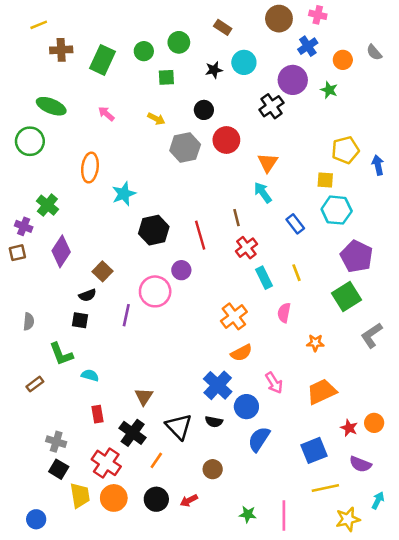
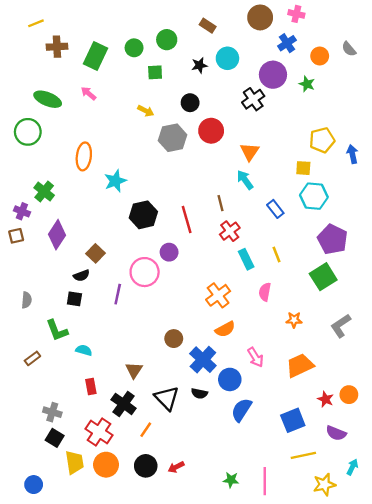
pink arrow: (106, 114) -> (88, 93), moved
gray L-shape: (372, 335) -> (341, 326), moved
brown circle: (213, 469) -> (174, 339), moved

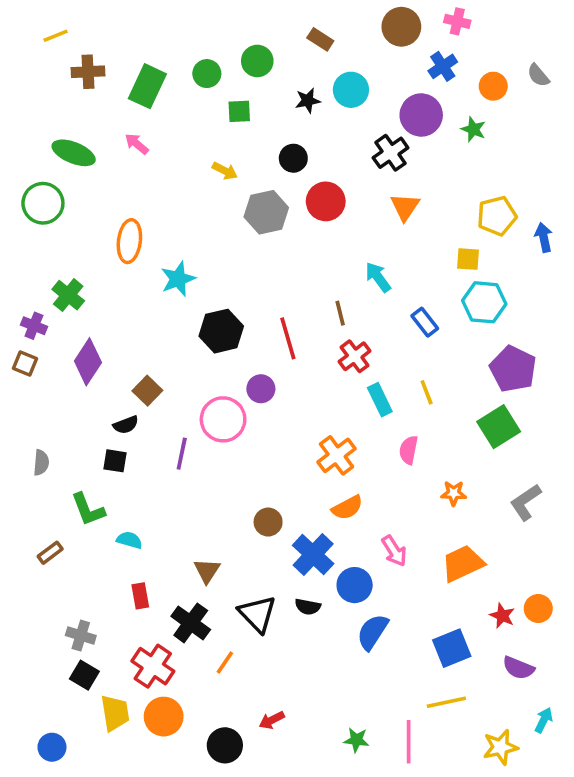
orange triangle: (250, 152) -> (405, 207), moved
brown square: (16, 236) -> (25, 364), turned 35
yellow line: (303, 455) -> (446, 702), moved
black circle: (146, 466) -> (225, 745), moved

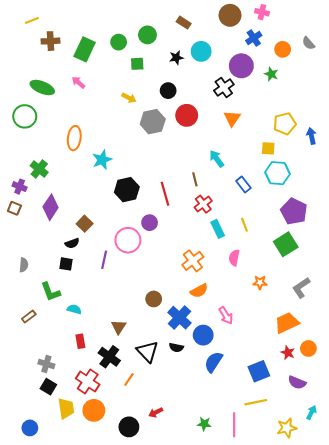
orange trapezoid: (463, 563) -> (287, 323), moved

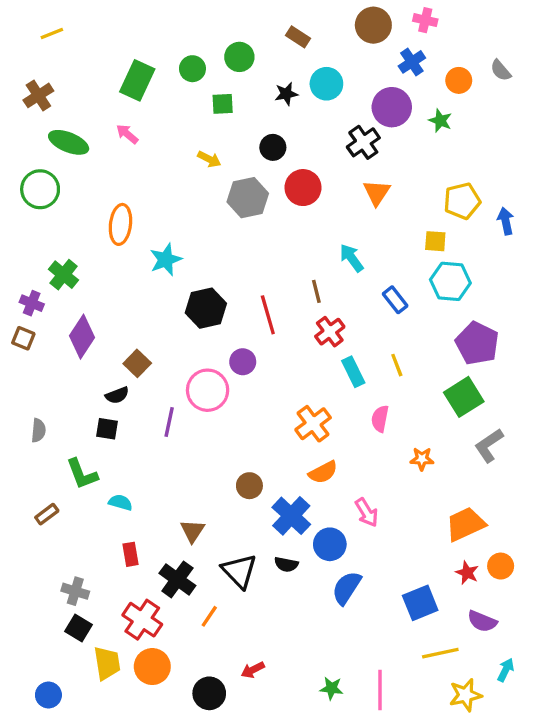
brown cross: (51, 41) -> (38, 95), moved, turned -30
gray L-shape: (301, 288) -> (489, 445), moved
yellow line: (256, 402) -> (440, 653), moved

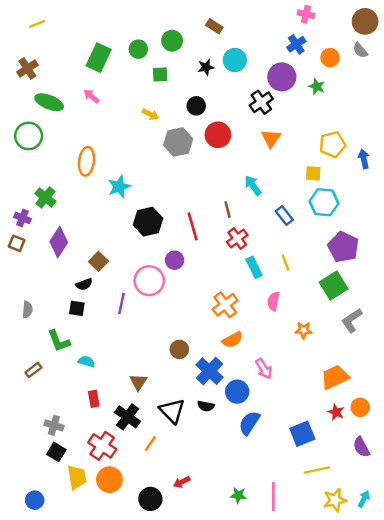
brown circle: (373, 25) -> (365, 21), moved
purple semicircle: (482, 621) -> (361, 447), moved, turned 40
cyan arrow: (506, 670) -> (364, 499), moved

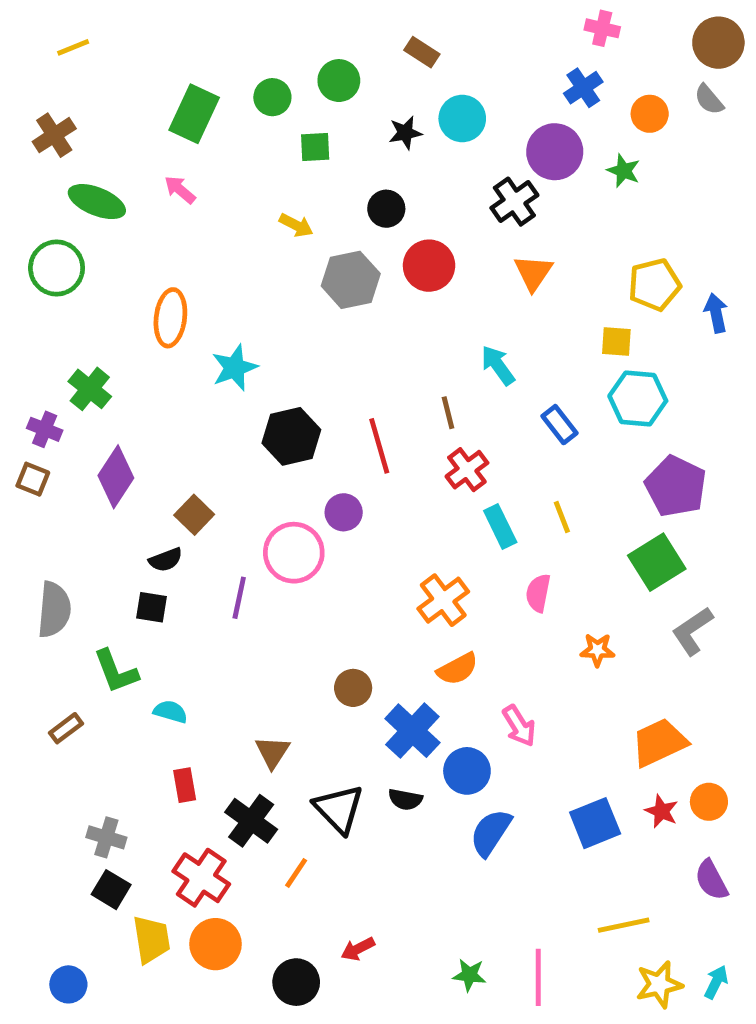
gray semicircle: (27, 310) -> (54, 610), size x1.6
blue square: (302, 434) -> (595, 823), moved

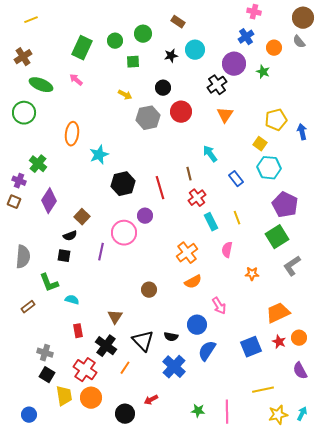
yellow square: (616, 342) -> (260, 144), turned 32
blue cross: (412, 731) -> (174, 367), moved

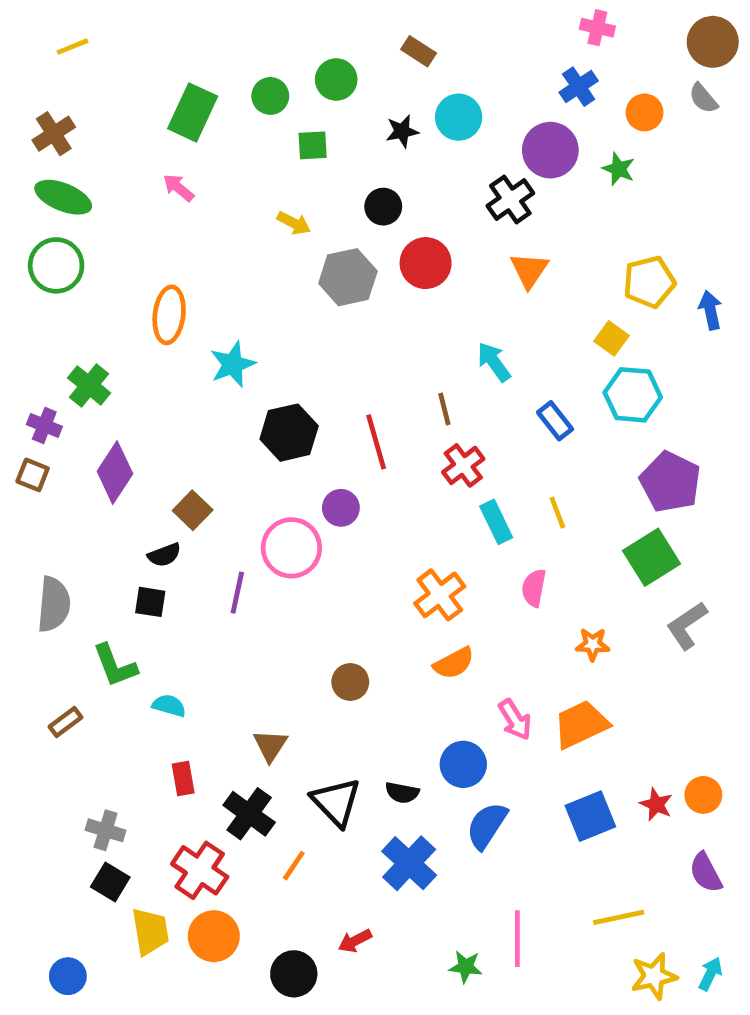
green ellipse: (41, 85) -> (63, 197), moved
orange trapezoid: (278, 313) -> (581, 724), moved
pink line: (227, 412) -> (517, 939), moved

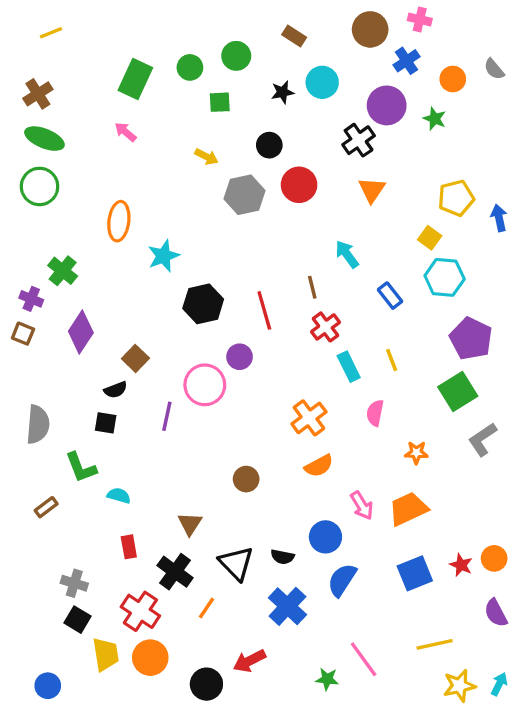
brown circle: (713, 42) -> (370, 29), moved
pink line: (517, 939) -> (364, 659), turned -36
red arrow: (355, 941) -> (249, 661), size x1.4

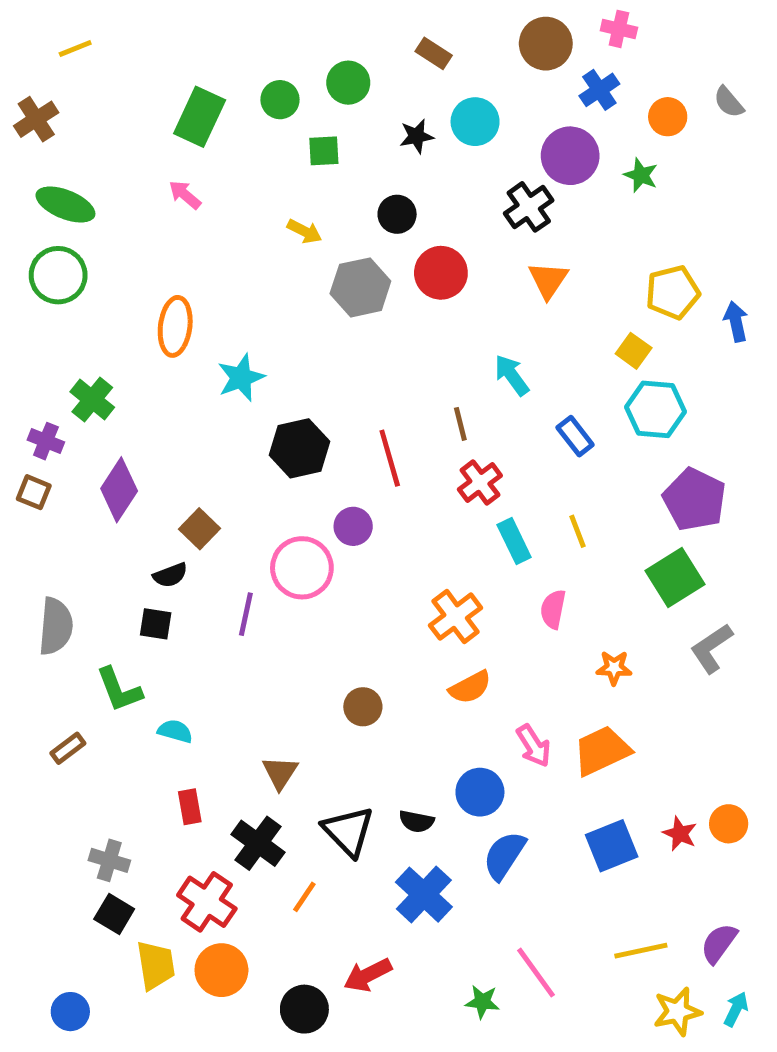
brown cross: (38, 94) -> (36, 119), moved
purple semicircle: (496, 613) -> (719, 943), moved, turned 64

